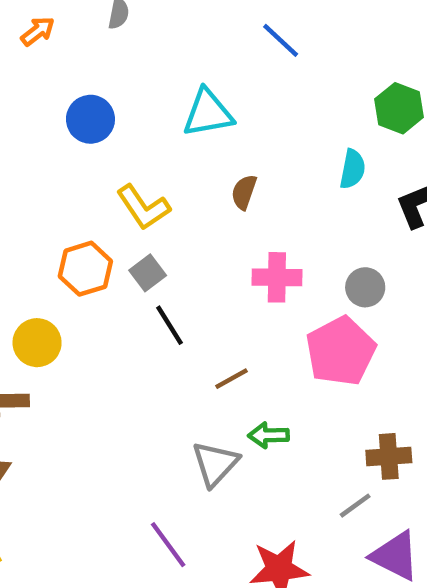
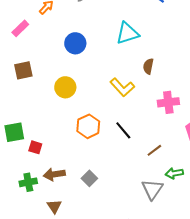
yellow L-shape: (143, 207) -> (122, 87), moved
orange hexagon: (85, 269) -> (88, 126), moved
gray square: (148, 273) -> (89, 178), moved
yellow circle: (37, 343) -> (65, 87), moved

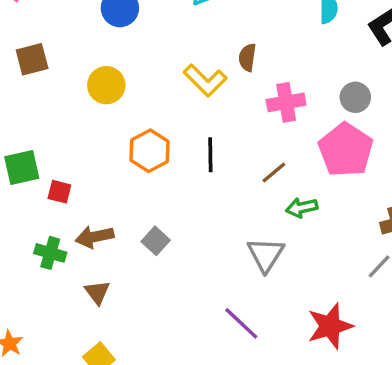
brown semicircle: (148, 66) -> (247, 57), moved
black line: (123, 130) -> (210, 155), turned 42
brown line: (154, 150) -> (274, 172), moved
green arrow: (174, 173) -> (302, 208), moved
green cross: (28, 182) -> (50, 253), turned 30

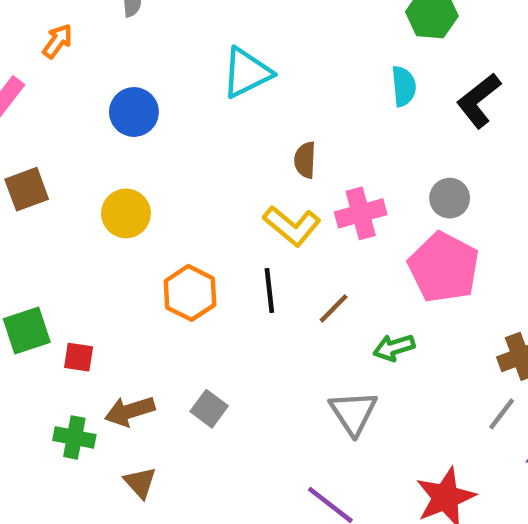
yellow L-shape: (205, 80) -> (292, 226), moved
brown line: (274, 172) -> (334, 308), moved

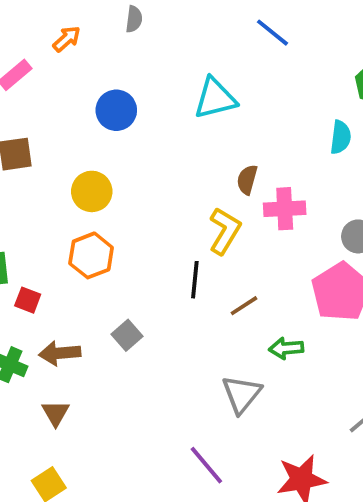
pink cross: (361, 213) -> (285, 209), moved
yellow L-shape: (292, 226) -> (225, 231), turned -111
orange hexagon: (190, 293) -> (91, 255), moved
gray square: (209, 409) -> (127, 335), moved

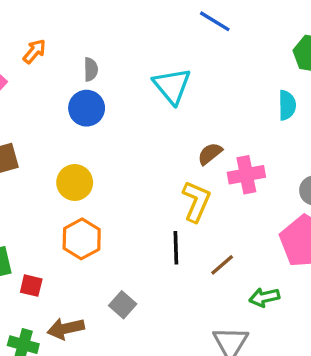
gray semicircle: (134, 19) -> (91, 69), moved
cyan triangle: (215, 98) -> (172, 86), turned -48
brown semicircle: (247, 180) -> (210, 154), turned 44

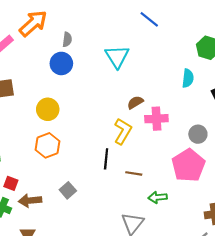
orange arrow: (34, 51) -> (33, 23), size x1.8
brown line: (222, 265) -> (134, 173), turned 42
red square: (31, 286) -> (11, 183), moved

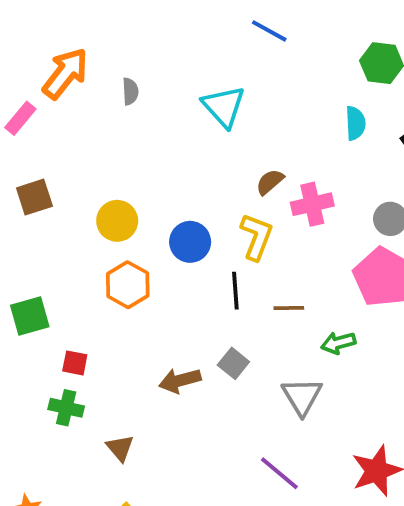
blue circle: (61, 63) -> (190, 242), moved
gray square: (68, 190) -> (233, 363), moved
brown arrow: (30, 201) -> (180, 381), moved

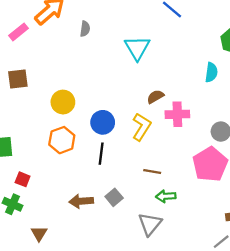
black line: (235, 291) -> (101, 154), moved
green arrow: (338, 343) -> (166, 196), moved

